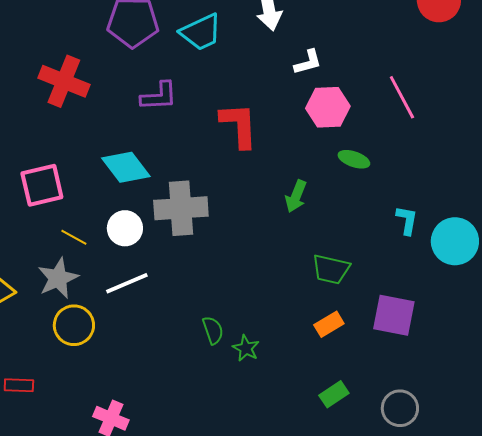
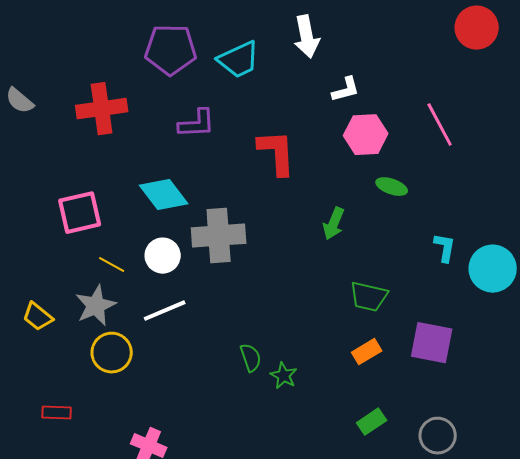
red cross: (64, 81) -> (102, 109), turned -30

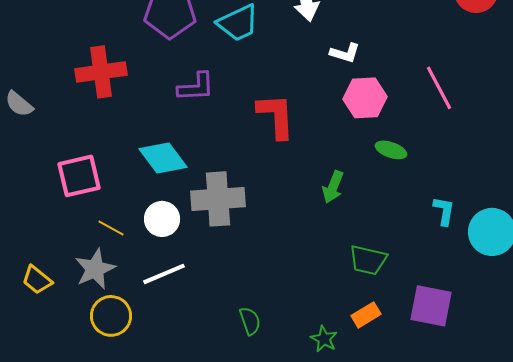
white L-shape: (346, 90) -> (345, 53), turned 32
gray semicircle: (20, 101) -> (19, 104), moved
green star: (284, 376) -> (324, 339), moved

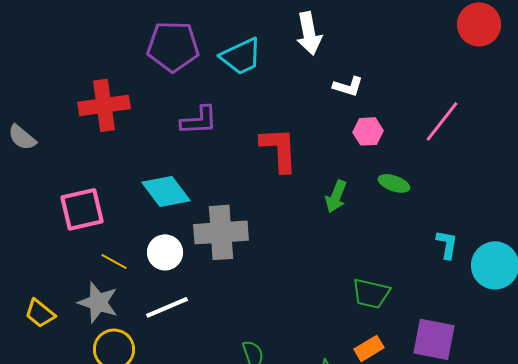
pink line: (439, 88) -> (442, 121), turned 66
pink hexagon: (365, 98) -> (368, 131), size x0.7
green arrow: (333, 187) -> (336, 196), moved
gray star: (95, 269) -> (98, 302), turned -30

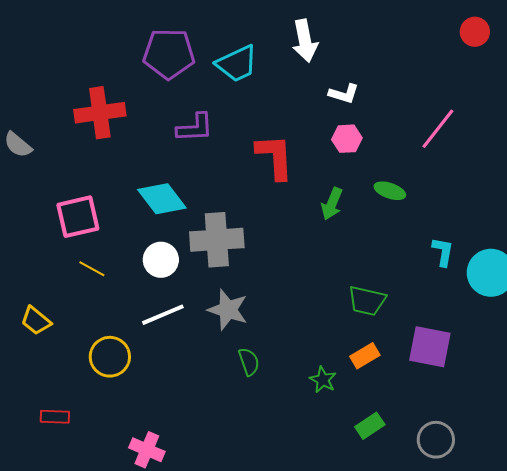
red circle: (479, 24) -> (475, 32), size x0.7
pink hexagon: (368, 131) -> (347, 139), moved
yellow line: (114, 261) -> (92, 269), moved
gray star: (98, 302) -> (228, 310), moved

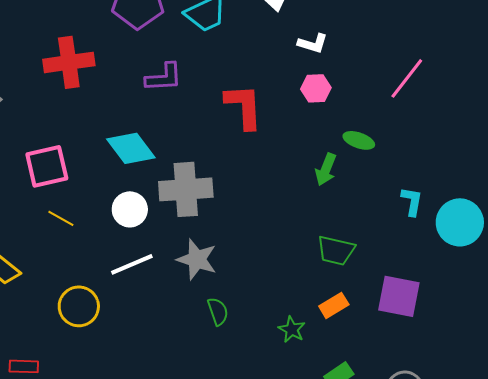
green arrow: (332, 204) -> (326, 169), moved

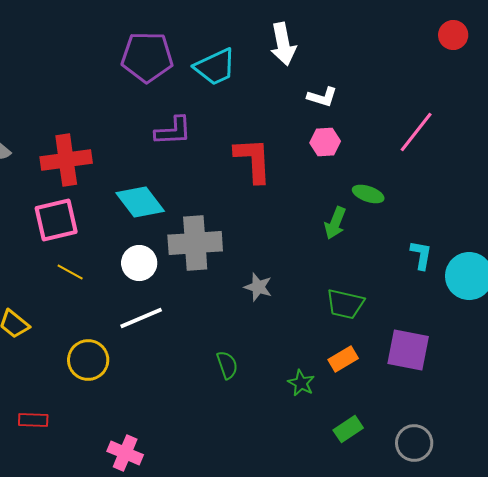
red cross: (69, 62) -> (66, 160), moved
gray star: (197, 259) -> (258, 287), moved, size x0.7

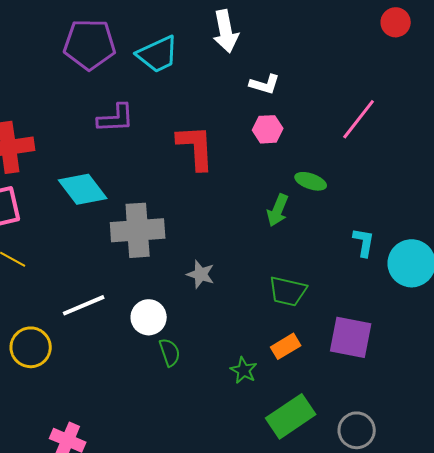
white circle: (139, 263) -> (149, 317), moved
green rectangle: (348, 429) -> (291, 416), size x1.6

